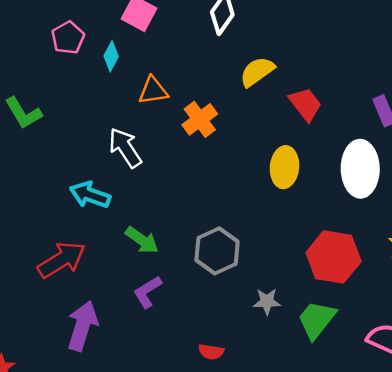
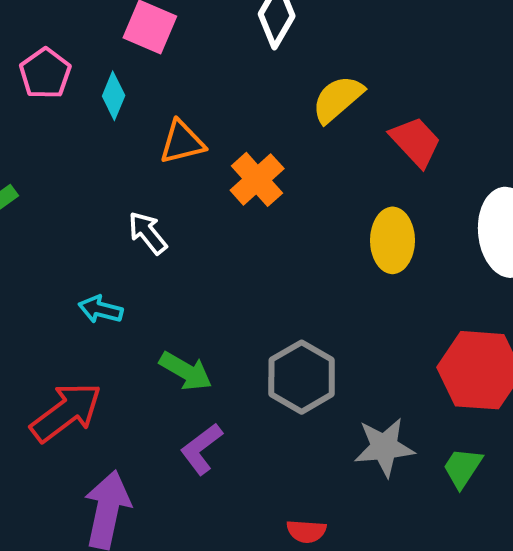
white arrow: (125, 148) -> (148, 233), size x0.7
cyan arrow: (90, 195) -> (101, 309), size x0.7
gray star: (267, 302) -> (384, 447), size x1.4
green trapezoid: (317, 320) -> (462, 468), size x0.7

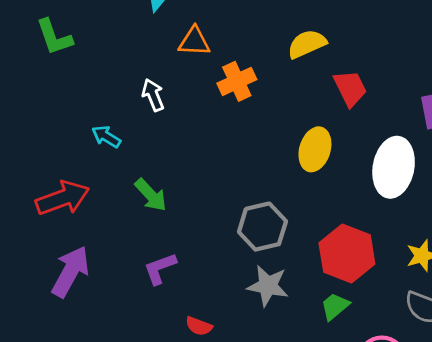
gray hexagon: (302, 377) -> (262, 227), moved
purple L-shape: (201, 449) -> (160, 268), moved
green trapezoid: (462, 468) -> (335, 306), moved

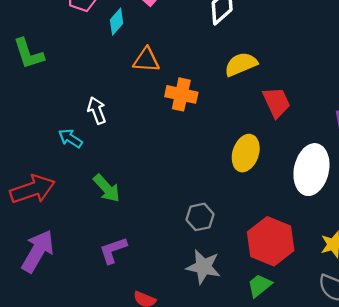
orange cross: (237, 81) -> (181, 94), turned 36
white arrow: (153, 95) -> (97, 110), moved
gray hexagon: (262, 227) -> (200, 217), size x0.7

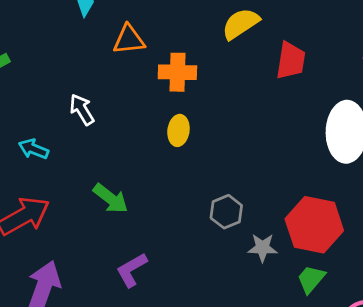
red trapezoid: (277, 102) -> (291, 61), turned 44
cyan arrow: (70, 138) -> (34, 149), moved
yellow ellipse: (246, 153) -> (178, 130), moved, size x0.7
gray star: (203, 267) -> (263, 248), moved, size x0.7

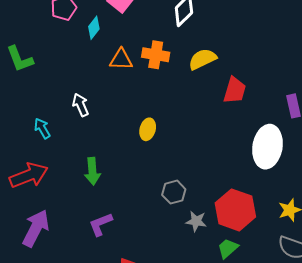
orange cross: (177, 72) -> (156, 55), moved
cyan arrow: (34, 149) -> (42, 128), turned 30
green arrow: (111, 199) -> (92, 171), turned 40

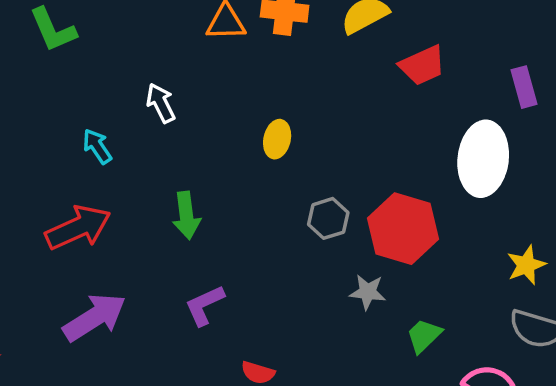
red trapezoid: (235, 90) -> (422, 65), turned 52
gray hexagon: (174, 192) -> (328, 218), moved
red hexagon: (235, 210) -> (403, 229), moved
purple arrow: (36, 228) -> (95, 317), turned 33

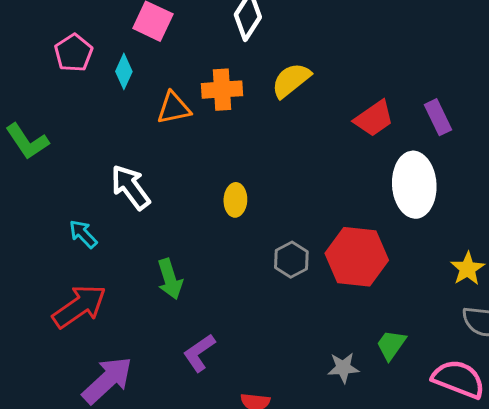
red trapezoid: (422, 65) -> (374, 118), moved
white arrow: (161, 103) -> (131, 187), size x1.4
gray star: (368, 292) -> (343, 368), moved

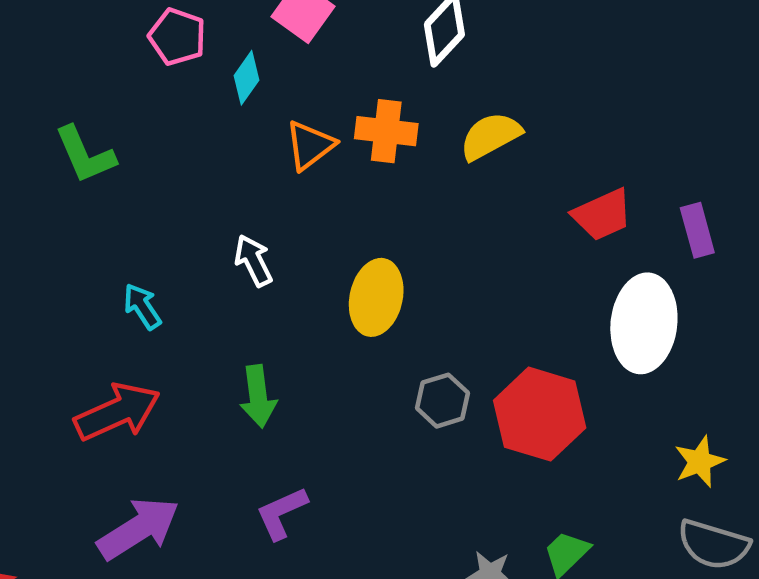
pink pentagon: (74, 53) -> (177, 37), turned -30
orange triangle: (174, 108) -> (310, 145), turned -36
white arrow: (131, 187) -> (253, 260), moved, size x0.7
yellow ellipse: (235, 200) -> (376, 297), size x1.5

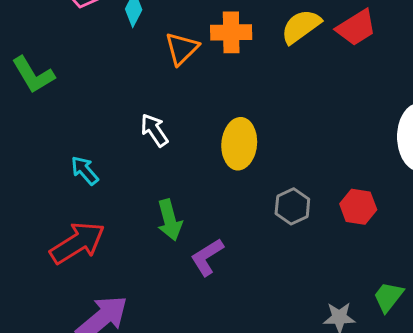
red trapezoid: (602, 215) -> (356, 28), moved
red hexagon: (540, 414) -> (358, 207), size x0.6
purple L-shape: (282, 513) -> (207, 257), moved

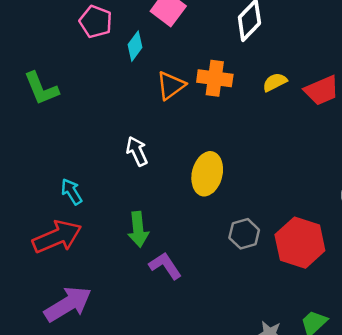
yellow semicircle: (301, 26) -> (275, 82), size x0.7
cyan arrow: (85, 170) -> (72, 192), moved
red hexagon: (358, 207) -> (300, 243), size x1.6
purple L-shape: (207, 257) -> (165, 266), turned 80

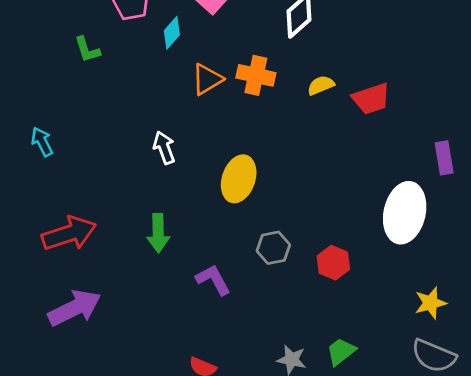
green L-shape: (41, 88) -> (87, 50), moved, size x0.7
cyan arrow: (72, 192) -> (42, 142), moved
red hexagon: (300, 243) -> (333, 263), size x0.6
purple L-shape: (165, 266) -> (213, 280), moved

